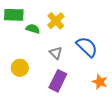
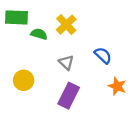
blue semicircle: (87, 47) -> (103, 55), size x0.7
orange star: (100, 82) -> (117, 86), moved

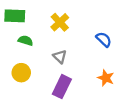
green semicircle: (39, 34) -> (26, 41), moved
blue semicircle: (103, 55) -> (104, 39), moved

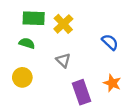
green rectangle: (15, 16) -> (34, 18), moved
purple rectangle: (62, 87) -> (81, 92), moved, turned -45

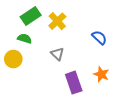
green rectangle: (34, 18) -> (31, 16), turned -36
yellow circle: (22, 77) -> (13, 59), moved

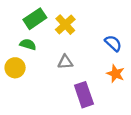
gray triangle: (57, 54) -> (65, 62), turned -48
orange star: (101, 74) -> (116, 74), moved

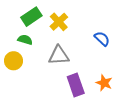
gray triangle: (65, 62) -> (59, 56), size x1.5
orange star: (116, 74) -> (104, 83), moved

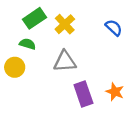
blue semicircle: (102, 39) -> (114, 28), moved

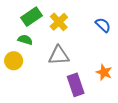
orange star: (115, 92) -> (104, 72), moved

